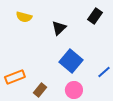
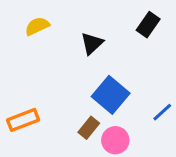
yellow semicircle: (24, 17) -> (37, 26), turned 140
brown rectangle: (40, 90) -> (89, 128), moved

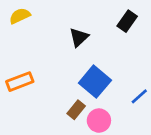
yellow semicircle: (37, 26) -> (20, 16), moved
orange rectangle: (23, 120) -> (20, 82), moved

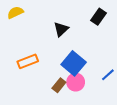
orange rectangle: (20, 82) -> (28, 61), moved
pink circle: (99, 121) -> (76, 82), moved

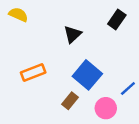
yellow semicircle: (15, 12) -> (18, 15), turned 49
pink circle: (76, 82) -> (106, 108), moved

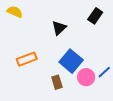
brown rectangle: (70, 101) -> (57, 82), turned -56
pink circle: (106, 108) -> (86, 77), moved

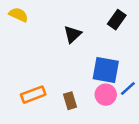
orange rectangle: (27, 59) -> (33, 95), moved
blue square: (71, 61) -> (106, 70), moved, turned -30

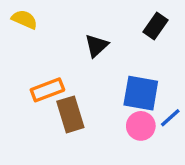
orange rectangle: (33, 95) -> (47, 90), moved
brown rectangle: (70, 101) -> (70, 114), moved, size x1.5

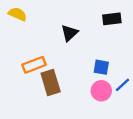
black rectangle: (156, 26) -> (112, 19), turned 48
blue square: (141, 93) -> (101, 67), size x0.6

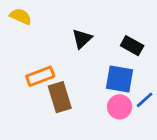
black rectangle: (112, 19) -> (132, 46), moved, turned 36
blue square: (101, 67) -> (120, 79), size x1.5

